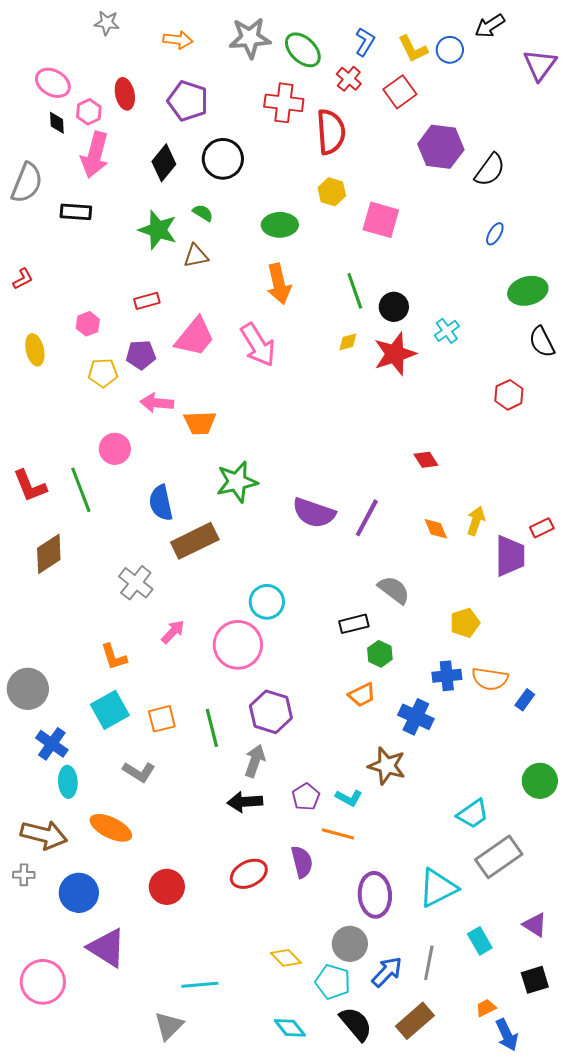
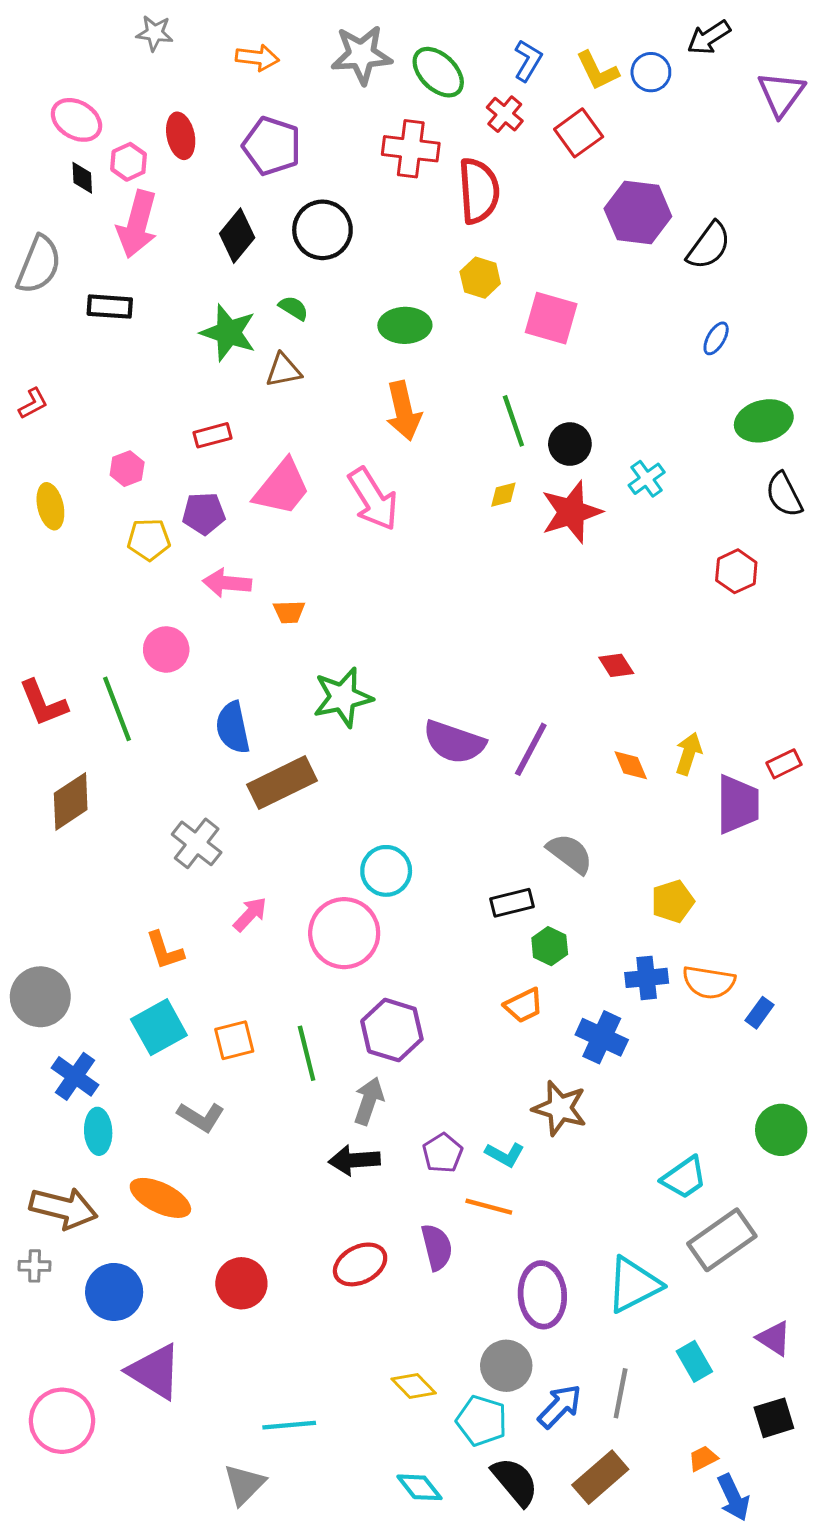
orange trapezoid: (200, 423) -> (289, 612), size x0.7

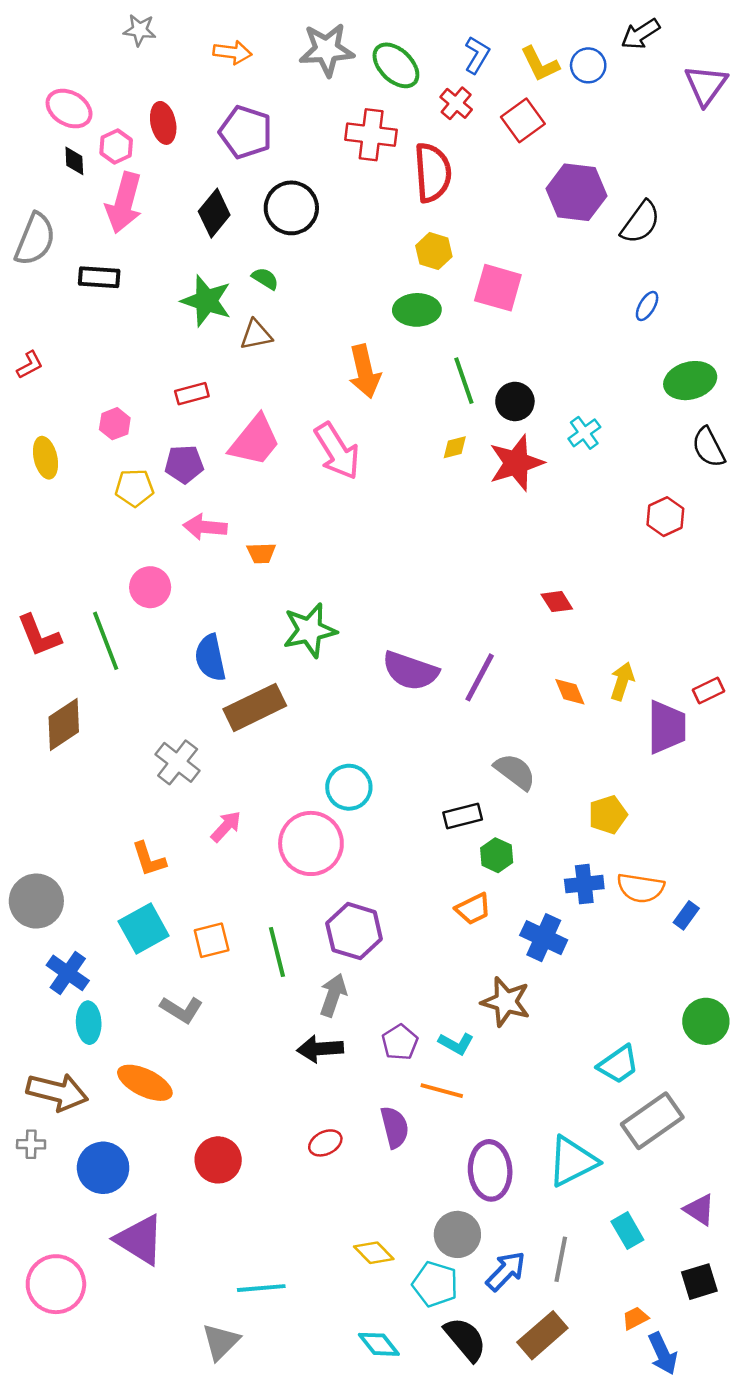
green ellipse: (405, 325) -> (417, 310), moved
red ellipse: (360, 1264) -> (325, 1143), size x0.7

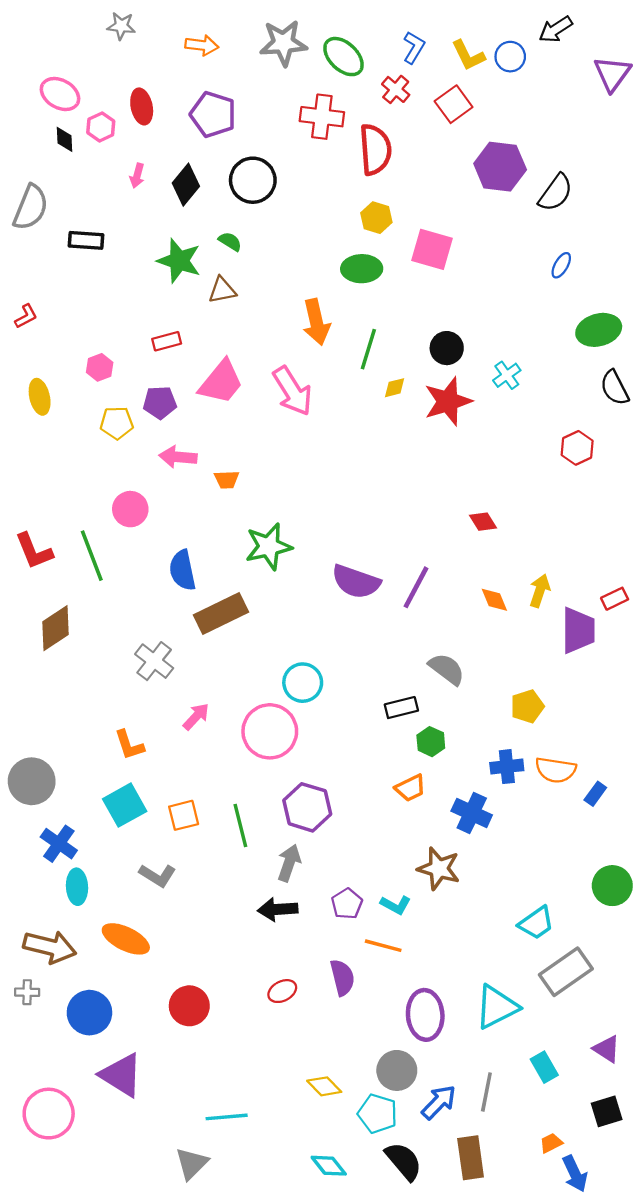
pink arrow: (124, 203) -> (137, 176), moved, size x0.5
green line: (464, 381) -> (368, 349), moved, turned 36
brown rectangle: (542, 1335) -> (471, 1158), turned -57

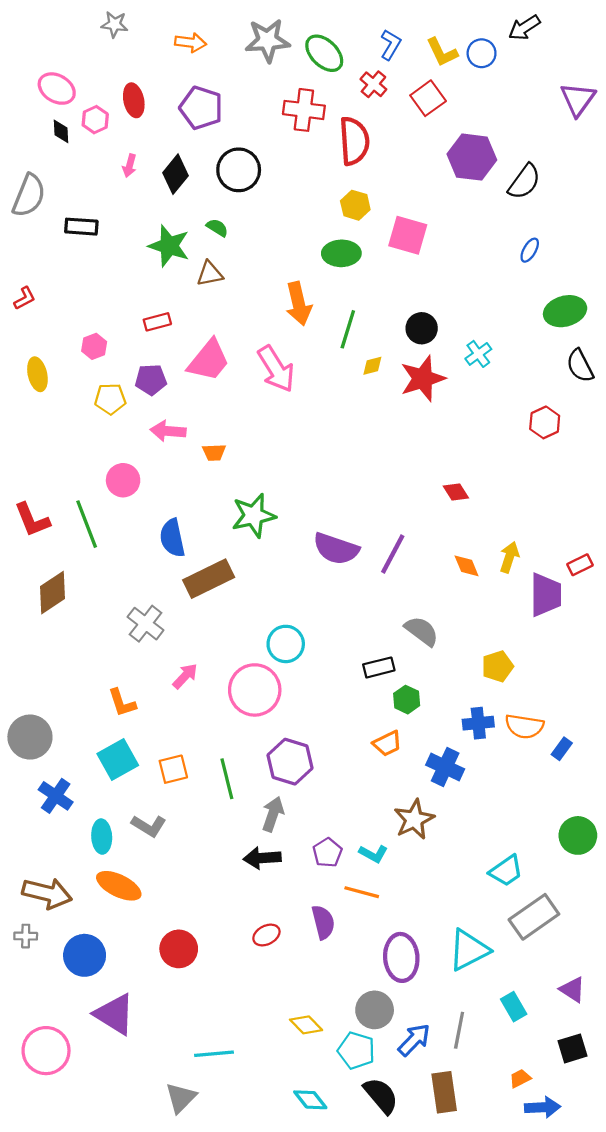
purple triangle: (612, 74) -> (578, 99), moved
brown star: (439, 869) -> (414, 819), turned 30
cyan ellipse: (77, 887) -> (102, 837), moved
blue arrow: (575, 1174) -> (543, 1107), turned -68

